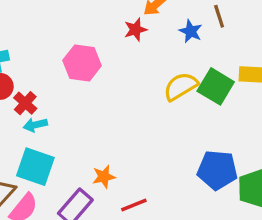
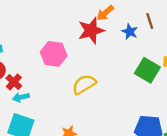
red star: (136, 30) -> (91, 30), size x1.6
yellow semicircle: (181, 86) -> (84, 84), moved

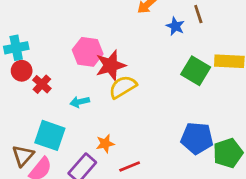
red star: (91, 30) -> (111, 65), moved
cyan arrow: (21, 97) -> (80, 102), moved

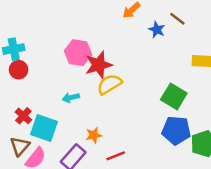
brown line: (198, 14) -> (177, 19), turned -35
green square: (196, 71) -> (174, 96), moved
red cross: (42, 84) -> (23, 116), moved

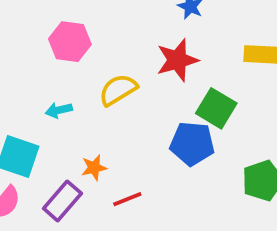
red star: (99, 65) -> (177, 60), moved
blue pentagon: (176, 130) -> (192, 144), moved

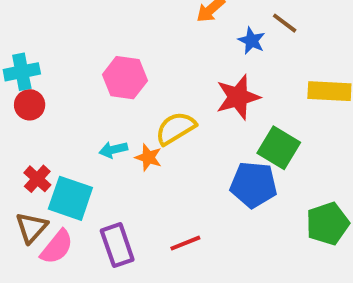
orange star: (94, 168) -> (148, 157), moved, turned 30
purple rectangle: (62, 201) -> (117, 245), turned -60

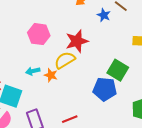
red star: (238, 97) -> (77, 41), moved

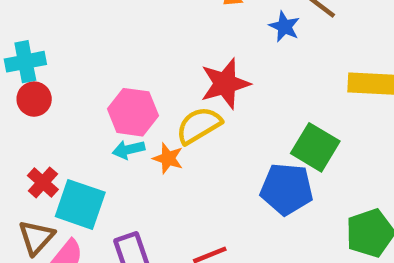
pink hexagon: (39, 34) -> (133, 112), moved

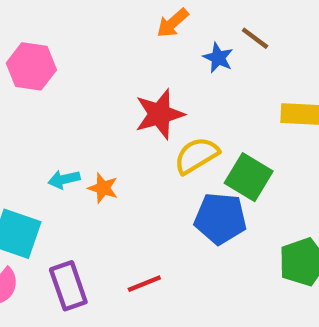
pink hexagon: (133, 112) -> (31, 66), moved
yellow semicircle: (199, 125) -> (196, 155), moved

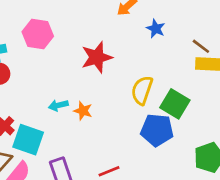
brown line: (255, 38) -> (201, 46), moved
red star: (160, 114) -> (97, 57), moved
yellow semicircle: (196, 155) -> (142, 90), turned -40

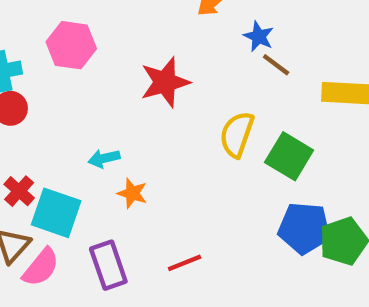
brown line: (201, 46) -> (276, 65), moved
orange star: (83, 111) -> (132, 193), moved
blue pentagon: (157, 130) -> (304, 228), moved

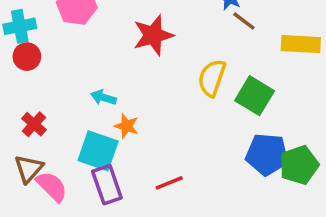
cyan arrow: (104, 158) -> (103, 97), turned 30
cyan square: (56, 213) -> (98, 151), moved
pink semicircle: (41, 267) -> (52, 186), turned -84

